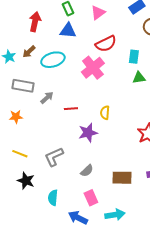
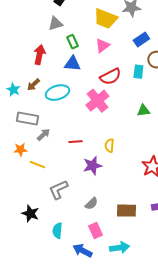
cyan rectangle: (134, 57) -> (138, 72), moved
gray arrow: (47, 98) -> (43, 135), moved
yellow line: (20, 154) -> (37, 165), moved

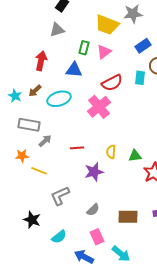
green rectangle: (72, 42) -> (84, 48), moved, turned 40
green triangle: (143, 111) -> (135, 156), moved
cyan semicircle: (57, 231) -> (59, 237), turned -133
cyan arrow: (119, 248) -> (121, 254), turned 48

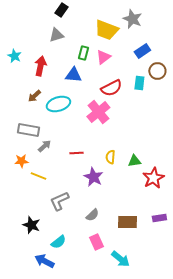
gray star: (133, 14) -> (132, 19), turned 30
cyan star: (15, 96) -> (14, 56), moved
purple star: (94, 172) -> (93, 177), turned -30
blue arrow: (84, 257) -> (44, 261), moved

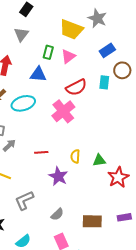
gray triangle: (56, 35) -> (21, 34), turned -35

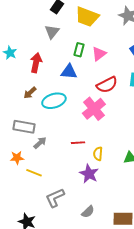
yellow trapezoid: (71, 29) -> (87, 17), moved
red line: (41, 152) -> (78, 143), moved
yellow semicircle: (75, 156) -> (98, 154), moved

